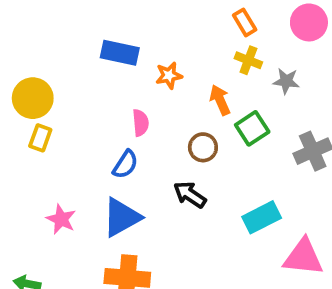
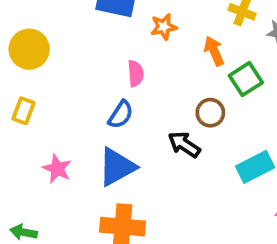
yellow rectangle: (40, 138) -> (24, 111), moved
brown circle: (203, 147) -> (210, 113), moved

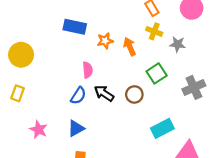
orange arrow: (214, 51) -> (130, 47), moved
black arrow: (184, 144) -> (104, 93), moved
blue triangle: (117, 167) -> (76, 128), size x0.7

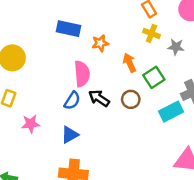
orange arrow: (130, 47) -> (130, 63), moved
pink semicircle: (88, 70) -> (82, 74), size x1.5
cyan rectangle: (162, 128) -> (171, 112), moved
pink star: (39, 130) -> (31, 124), moved, turned -30

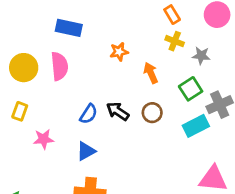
blue rectangle: (68, 29) -> (69, 28), moved
pink semicircle: (82, 74) -> (59, 66), moved
green square: (154, 77) -> (191, 89), moved

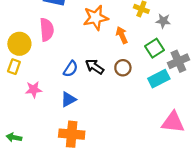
orange star: (119, 52) -> (96, 18), size x1.6
yellow circle: (24, 68) -> (19, 44), moved

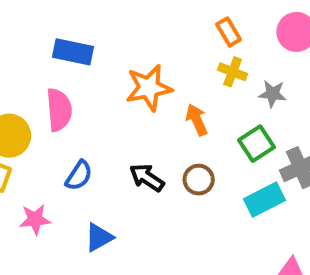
blue semicircle: (71, 69) -> (79, 176), moved

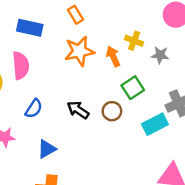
orange rectangle: (229, 32) -> (75, 15), moved
orange arrow: (197, 120) -> (113, 56), moved
green square: (257, 144) -> (133, 88), moved

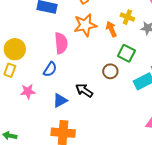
pink semicircle: (21, 66) -> (61, 43), moved
green square: (133, 88) -> (126, 53), turned -30
black arrow: (78, 110) -> (84, 90), moved

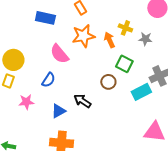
pink semicircle: (61, 43) -> (59, 54), turned 145

